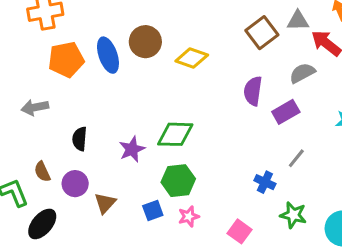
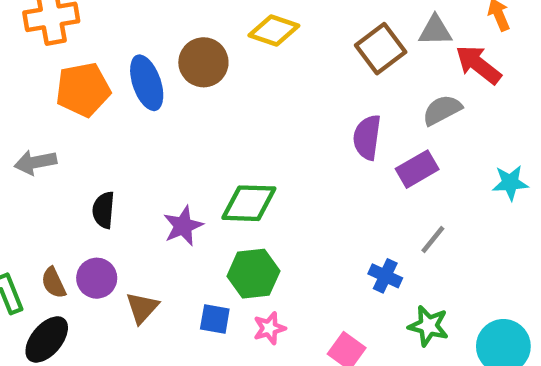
yellow diamond: (192, 58) -> (274, 31), moved
brown semicircle: (42, 172) -> (54, 283), moved
blue square: (153, 211) -> (215, 319), turned 30

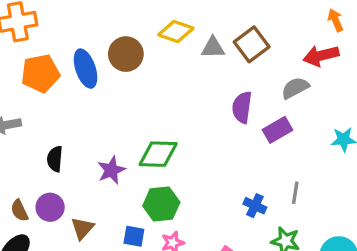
gray triangle: (435, 31) -> (213, 48), moved
red arrow: (478, 65) -> (321, 56), turned -52
gray line: (433, 240) -> (295, 193), moved, turned -30

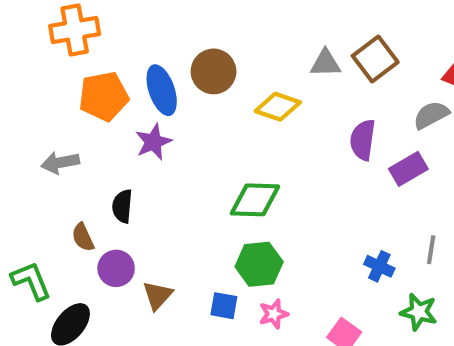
yellow diamond: (176, 31) -> (278, 107), moved
purple star: (111, 170) -> (153, 142), moved
brown semicircle: (19, 210) -> (83, 237), moved

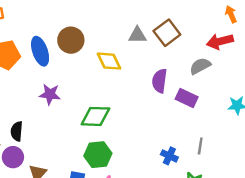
yellow diamond: (278, 107) -> (109, 61), turned 45
purple star: (153, 142) -> (50, 94), moved, turned 30
purple rectangle: (408, 169) -> (187, 98), turned 55
black semicircle: (122, 206) -> (17, 131), moved

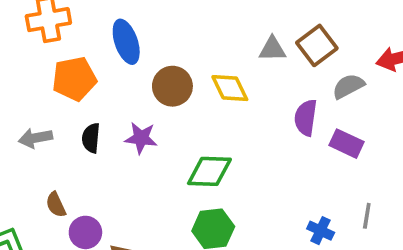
brown circle: (71, 40) -> (172, 86), moved
blue ellipse: (40, 51) -> (126, 42), moved
gray semicircle: (200, 66) -> (348, 86), moved
black semicircle: (17, 131) -> (91, 138), moved

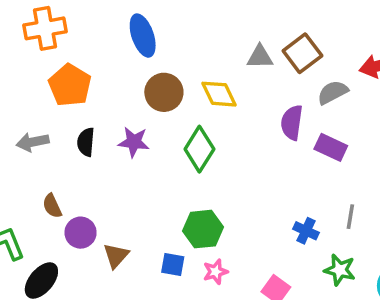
blue ellipse: (126, 42) -> (143, 36), moved
orange pentagon: (74, 79) -> (70, 85), turned -30
green diamond: (209, 171) -> (199, 149), moved, turned -60

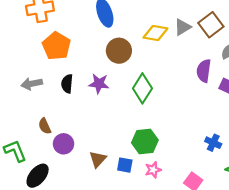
gray triangle: (260, 57) -> (183, 27), turned -30
yellow diamond: (219, 94) -> (155, 33), moved, turned -55
brown triangle: (116, 256) -> (98, 159), moved

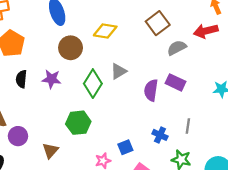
gray triangle: (183, 27) -> (119, 71), moved
purple semicircle: (204, 71) -> (151, 90), moved
green hexagon: (145, 141) -> (78, 123), moved
blue square: (125, 165) -> (125, 147), moved, turned -32

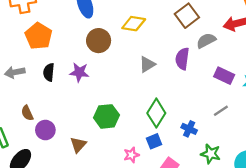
purple rectangle: (176, 82) -> (224, 76), moved
green diamond: (93, 84) -> (156, 113), moved
purple semicircle: (151, 90) -> (182, 59), moved
gray line: (188, 126) -> (221, 111), moved, turned 48

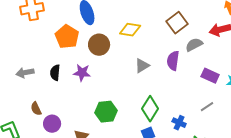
orange pentagon: (39, 36) -> (67, 37), moved

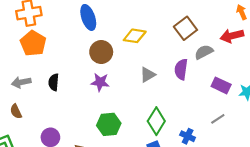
orange pentagon: (67, 37) -> (33, 43), moved
purple star: (82, 73) -> (100, 82), moved
brown semicircle: (36, 109) -> (16, 111), moved

